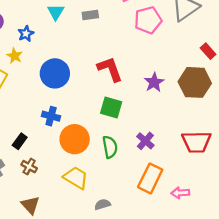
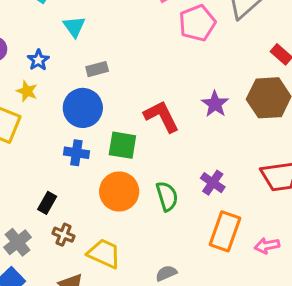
gray rectangle: (90, 15) -> (97, 69), moved
red L-shape: (110, 69) -> (162, 116), moved
green square: (111, 108) -> (122, 145), moved
blue cross: (51, 116) -> (76, 153), moved
yellow trapezoid: (76, 178) -> (104, 253), moved

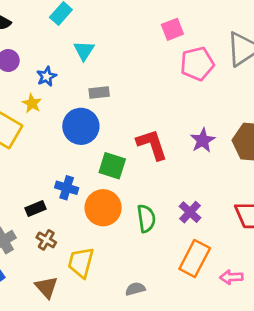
blue cross: (76, 153) -> (67, 188), moved
black rectangle: (47, 203) -> (36, 209), turned 30
yellow trapezoid: (104, 253) -> (81, 263), turned -108

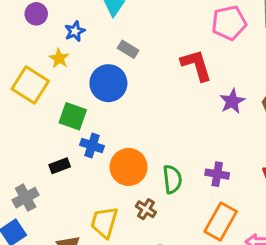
gray rectangle: (99, 93) -> (128, 49), turned 36
red L-shape: (152, 145) -> (196, 65), moved
green square: (112, 166) -> (73, 116), moved
purple cross: (190, 212) -> (217, 174), turned -35
brown cross: (46, 240) -> (146, 209), moved

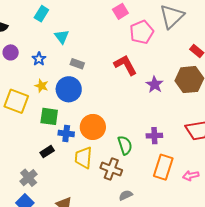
yellow star: (59, 58) -> (41, 86), moved
orange circle: (129, 167) -> (93, 127), moved
brown cross: (146, 209) -> (111, 169), size x1.5
yellow trapezoid: (104, 222) -> (84, 158), moved

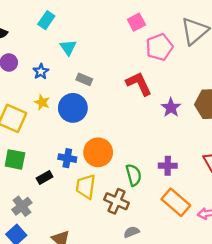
green square: (49, 116) -> (15, 159), moved
orange rectangle: (163, 167) -> (176, 202), turned -70

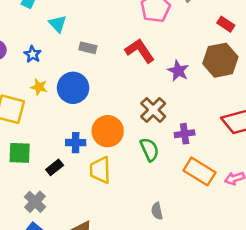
gray rectangle: (84, 79) -> (88, 48), moved
brown cross: (117, 201) -> (153, 110), moved, turned 30
gray semicircle: (131, 232) -> (157, 211), turned -70

